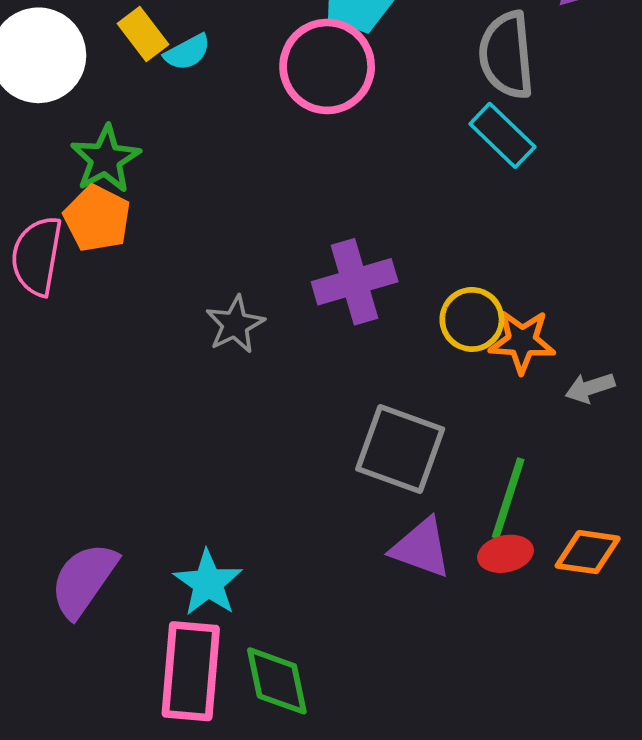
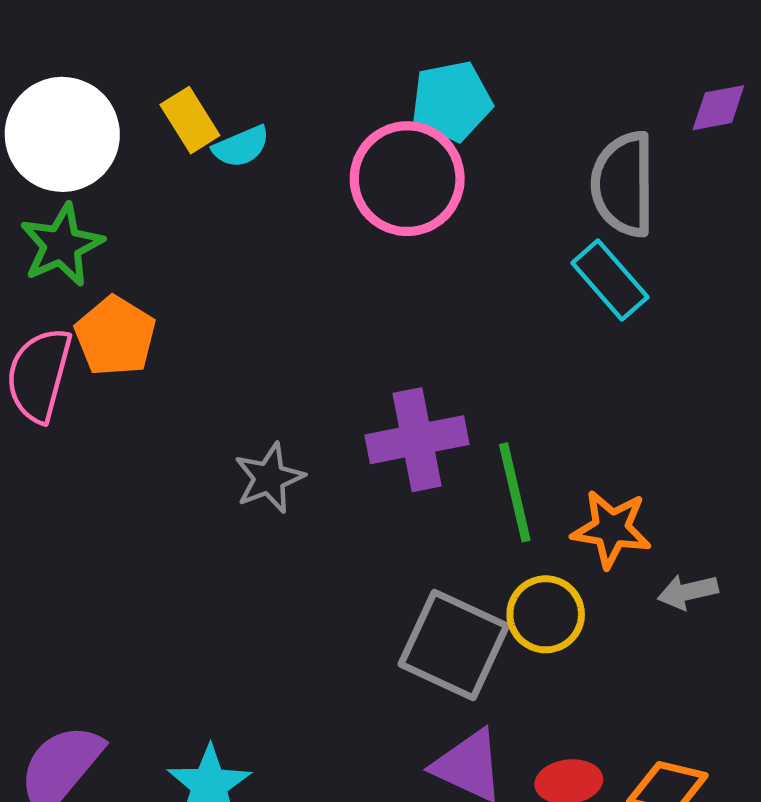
green star: (105, 159) -> (62, 245), moved
yellow circle: (472, 319) -> (546, 614), moved
green line: (508, 498) -> (515, 492), moved, turned -36

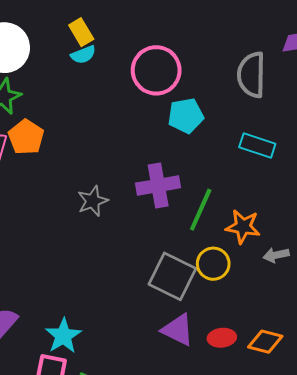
cyan pentagon: (452, 101) -> (186, 116), moved
yellow rectangle: (190, 120) -> (81, 32), moved
cyan rectangle: (610, 280) -> (257, 146), moved, turned -32
green line: (515, 492) -> (201, 210), turned 36

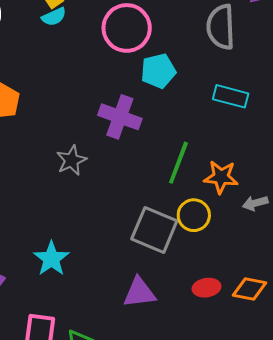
purple cross: (158, 185) -> (120, 117), moved, turned 33
purple triangle: (178, 330) -> (139, 293), moved, turned -30
cyan star: (63, 336) -> (51, 259), moved

